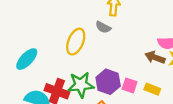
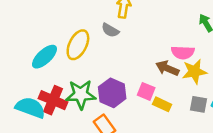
cyan ellipse: (27, 59) -> (44, 57), moved
pink square: (130, 85) -> (146, 91), moved

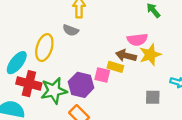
pink square: (146, 91) -> (102, 75), moved
red cross: (53, 100) -> (29, 84), moved
yellow rectangle: (162, 104) -> (115, 67), moved
gray square: (199, 104) -> (153, 97), moved

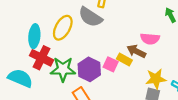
gray semicircle: (71, 30) -> (90, 17), size x1.6
yellow star: (150, 55) -> (156, 79), moved
cyan ellipse: (17, 63) -> (34, 36), turned -45

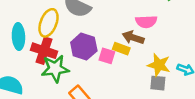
red cross: (41, 58) -> (44, 51), moved
purple hexagon: (89, 69) -> (84, 47), moved
yellow star: (156, 79) -> (159, 65), turned 30

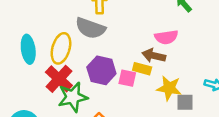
cyan ellipse: (18, 36) -> (28, 49), moved
red cross: (44, 51) -> (59, 79), turned 30
yellow star: (159, 65) -> (169, 88), moved

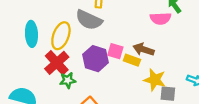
pink semicircle: (166, 37) -> (161, 18), moved
pink square: (127, 78) -> (115, 51), moved
green star: (73, 97) -> (68, 80), size x0.6

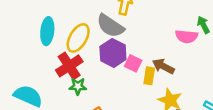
purple hexagon: (95, 59) -> (113, 53), moved
yellow rectangle: (132, 60) -> (149, 76), turned 70

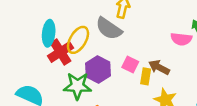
purple hexagon: (113, 53) -> (98, 69), moved
red cross: (69, 66) -> (60, 52), moved
green star: (78, 86) -> (77, 86), size x1.6

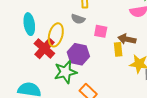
gray semicircle: (109, 29) -> (78, 19), size x0.6
cyan ellipse: (49, 33) -> (29, 24), moved
pink square: (130, 64) -> (101, 31), moved

